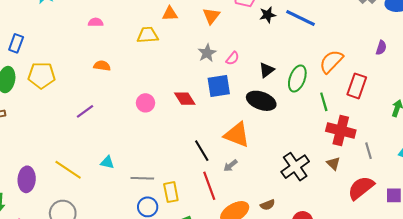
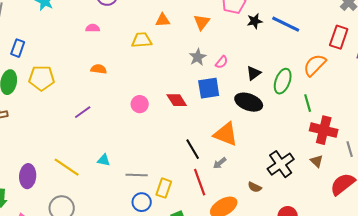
red rectangle: (357, 86) -> (339, 37), moved
yellow rectangle: (171, 192) -> (164, 188), turned 30
brown semicircle: (268, 205) -> (255, 187), moved, turned 48

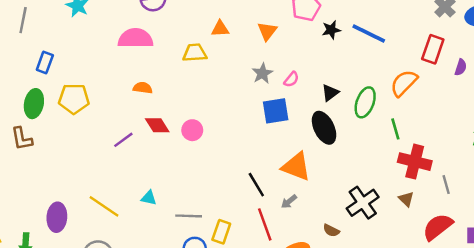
pink semicircle: (93, 28) -> (135, 38), size x2.0
red diamond: (177, 100) -> (157, 125), moved
black ellipse: (249, 102) -> (324, 128), turned 44

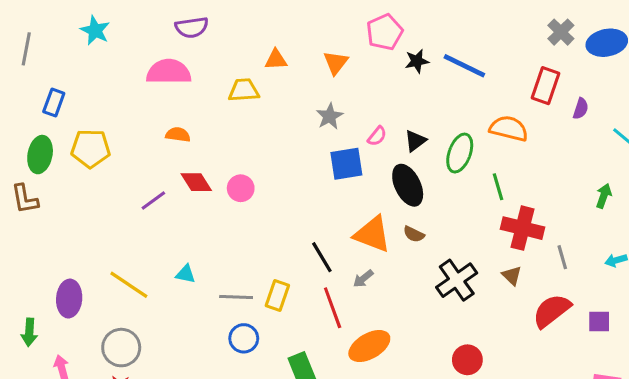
pink semicircle: (291, 79) -> (377, 136), moved
orange semicircle: (404, 83) -> (509, 129), turned 60
brown semicircle: (331, 230) -> (414, 234), moved
yellow rectangle: (221, 232) -> (277, 295), moved

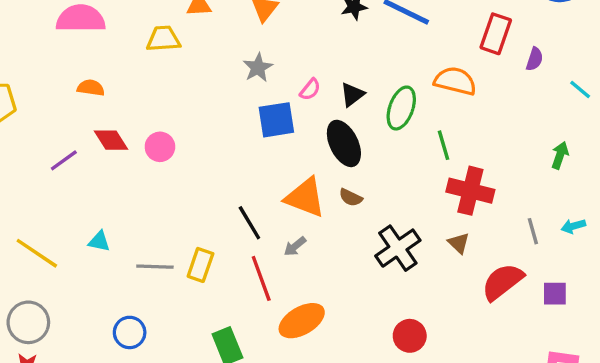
gray line: (562, 257) -> (533, 231), moved
blue circle: (244, 338) -> (130, 332), moved

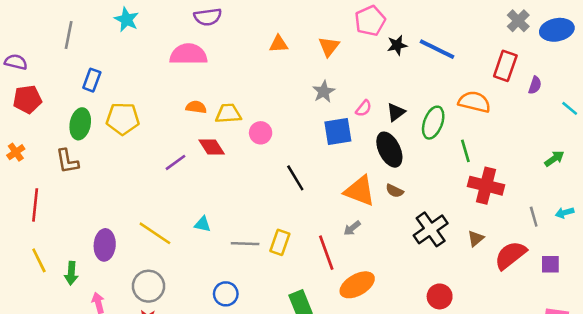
yellow trapezoid: (163, 39) -> (228, 114), moved
pink circle: (160, 147) -> (261, 133), moved
green arrow: (560, 155) -> (554, 159), turned 36
black line: (249, 223) -> (295, 178), moved
brown triangle: (459, 243) -> (476, 238), moved, turned 36

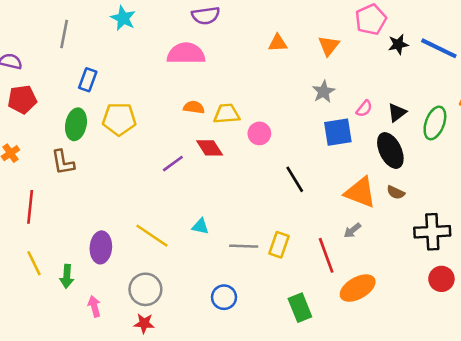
black cross: (431, 229) -> (432, 232), turned 32
red circle: (440, 296) -> (441, 279), moved

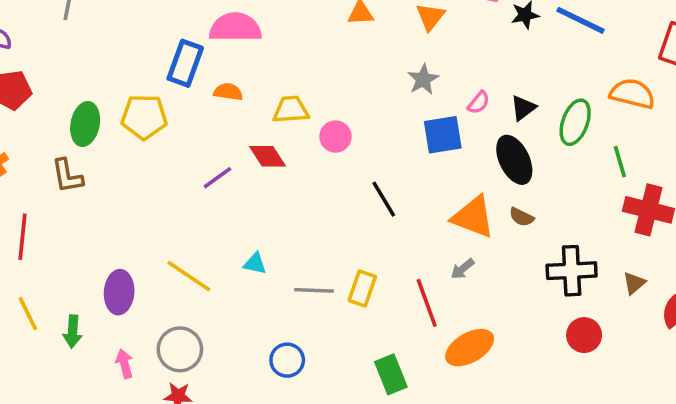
blue rectangle: (88, 80) -> (185, 63), moved, size x1.4
orange semicircle: (194, 107) -> (228, 92), moved
pink arrow: (94, 306) -> (124, 364), moved

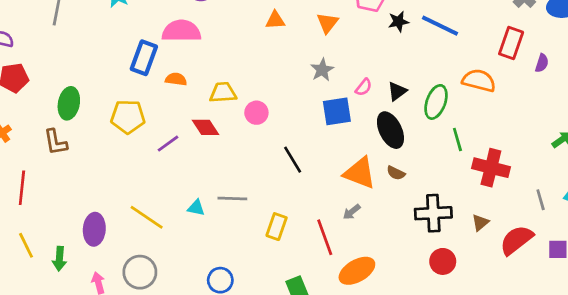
yellow pentagon: (144, 117) -> (128, 117), moved
green line: (620, 162) -> (457, 139), moved
gray line: (314, 290) -> (232, 198), moved

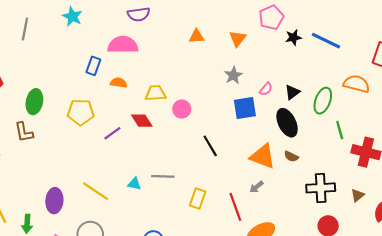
blue rectangle: (144, 58) -> (93, 66), size x0.7

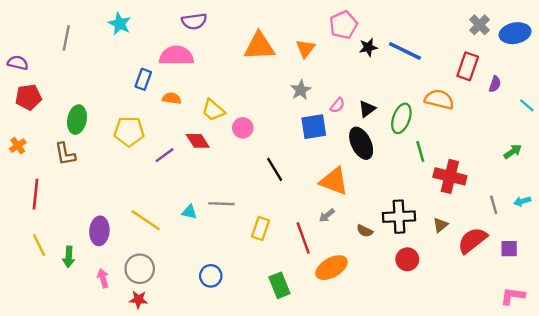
orange triangle: (197, 36) -> (259, 46), size x1.8
yellow trapezoid: (155, 93) -> (213, 110), turned -135
brown semicircle: (291, 156) -> (365, 231), moved

